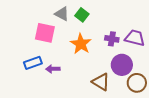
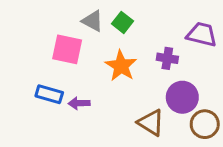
purple trapezoid: (135, 38) -> (202, 34), moved
blue rectangle: (33, 63) -> (49, 94), turned 36

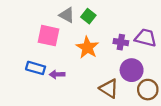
purple trapezoid: (202, 34) -> (146, 38), moved

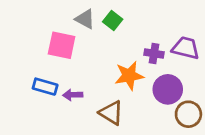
orange star: (87, 47) -> (129, 76), moved, turned 30
brown triangle: (109, 88) -> (111, 113), moved

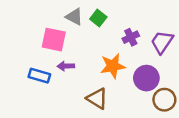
purple trapezoid: (186, 48) -> (162, 42), turned -70
purple cross: (154, 54) -> (131, 37), moved, turned -35
purple arrow: (73, 95) -> (66, 66), moved

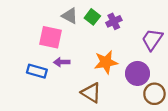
purple cross: (131, 37) -> (114, 21), moved

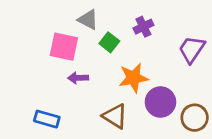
green square: (92, 17) -> (109, 42), moved
blue rectangle: (37, 71) -> (47, 119), moved
purple circle: (138, 73) -> (160, 102), moved

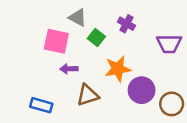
purple cross: (143, 27) -> (126, 24), turned -36
purple trapezoid: (192, 49) -> (169, 44), turned -124
brown triangle: (115, 116) -> (88, 95), moved, turned -50

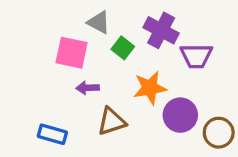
purple cross: (126, 24) -> (161, 30), size x1.5
purple trapezoid: (169, 44) -> (196, 56), moved

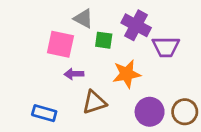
green square: (123, 48) -> (104, 40), turned -30
purple circle: (180, 115) -> (150, 112), moved

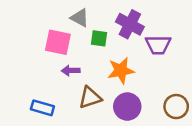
purple circle: (150, 112) -> (127, 107), moved

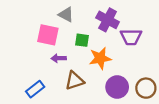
green square: (99, 38) -> (82, 40), moved
purple circle: (127, 107) -> (117, 87), moved
blue rectangle: (42, 108) -> (35, 89), turned -54

